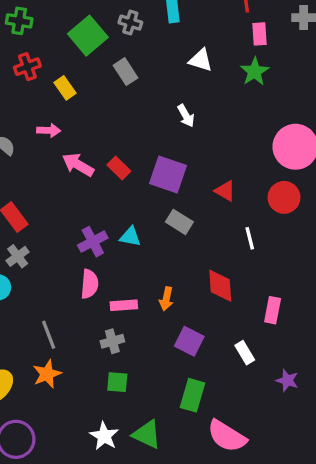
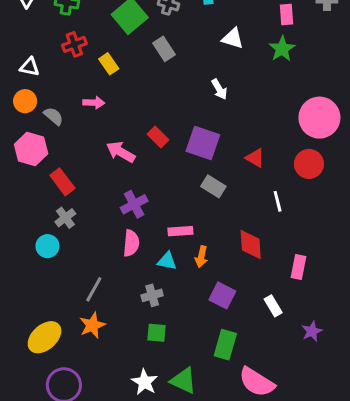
pink arrow: (78, 165) -> (121, 152), moved
cyan triangle: (130, 237) -> (167, 261), moved
pink rectangle: (124, 305) -> (180, 231), moved
gray line: (49, 335) -> (94, 289), turned 50
purple star: (287, 380) -> (312, 331), turned 30

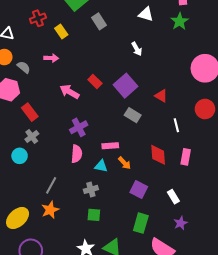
purple square: (203, 143) -> (126, 86), turned 30
red circle: (309, 164) -> (205, 109), moved
orange arrow: (201, 257) -> (124, 163), turned -56
pink rectangle: (298, 267) -> (186, 157), moved
purple star: (312, 331) -> (181, 223), moved

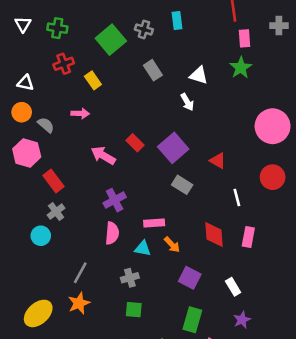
white triangle: (146, 14) -> (199, 75), moved
gray rectangle: (99, 21) -> (153, 70), moved

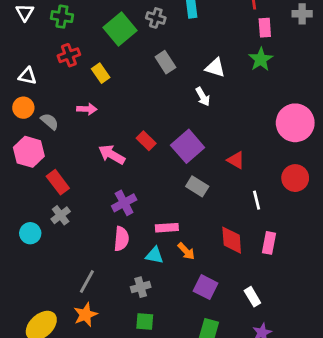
cyan circle: (41, 236) -> (30, 233), moved

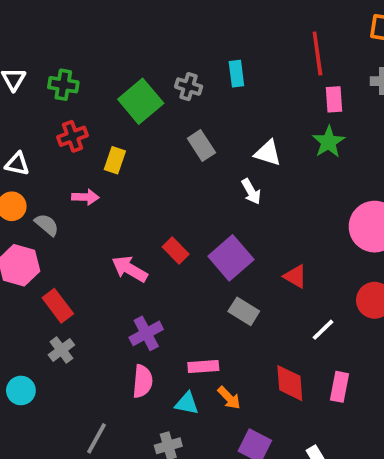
yellow rectangle: (101, 73) -> (115, 160), turned 54
pink arrow: (87, 109) -> (85, 197), moved
white line: (257, 200) -> (323, 330), turned 60
cyan circle: (30, 233) -> (21, 390), moved

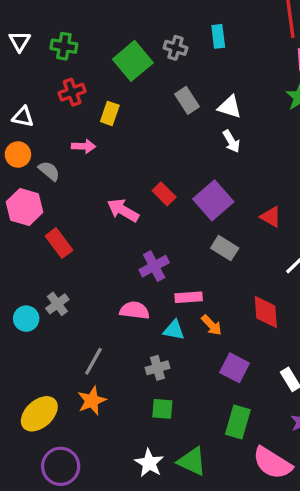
white triangle: (268, 153) -> (230, 107), moved
purple cross: (146, 333) -> (154, 266), moved
gray cross: (61, 350) -> (57, 304), moved
pink semicircle: (142, 381) -> (134, 310), turned -88

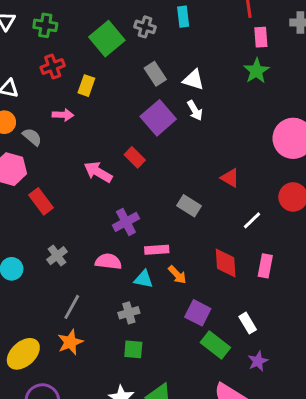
purple square: (213, 200) -> (158, 118), moved
gray cross: (57, 304) -> (57, 256), moved
green rectangle: (238, 422) -> (215, 345), moved, turned -68

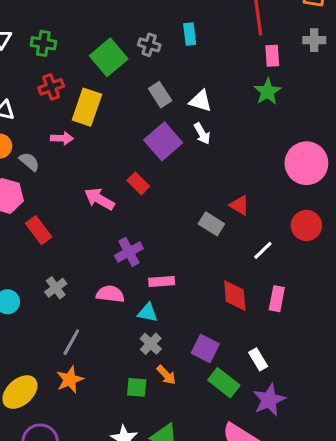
yellow rectangle: (86, 86) -> (87, 107), size x1.6
gray rectangle: (189, 206) -> (211, 224), moved
orange arrow: (177, 275) -> (166, 375), moved
gray cross: (129, 313) -> (151, 344), moved, turned -30
purple star: (258, 361) -> (269, 400), size x1.5

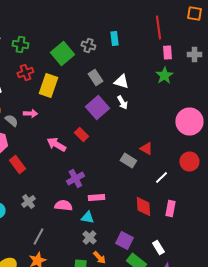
gray cross: (314, 40) -> (194, 54), moved
pink arrow: (62, 138) -> (30, 114), moved

